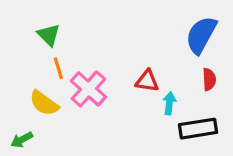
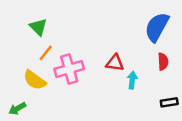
orange line: (58, 68) -> (46, 53), turned 56
pink cross: (88, 89) -> (69, 69), turned 32
black rectangle: (198, 129) -> (169, 102), moved, size x0.6

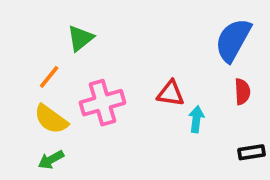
green triangle: (38, 27) -> (80, 38), moved, turned 36
orange line: (46, 53) -> (49, 77), moved
green arrow: (17, 109) -> (51, 160), moved

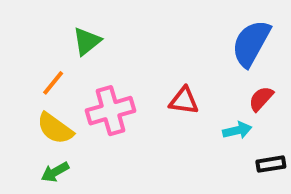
red semicircle: (242, 92) -> (261, 99), turned -135
cyan arrow: (196, 119) -> (237, 130), moved, turned 70

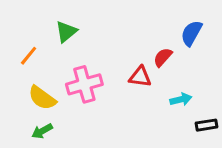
blue semicircle: (251, 43) -> (191, 33), size x0.7
orange line: (53, 83) -> (29, 56), moved
red semicircle: (261, 99) -> (163, 57), moved

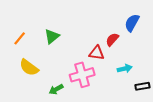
green triangle: (66, 32) -> (52, 36), moved
pink cross: (84, 84) -> (82, 75), moved
green arrow: (42, 131) -> (56, 89), moved

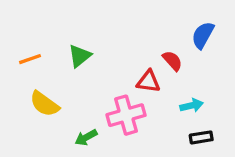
orange line: (20, 38) -> (30, 59), turned 32
red semicircle: (112, 39) -> (172, 61), turned 96
black rectangle: (142, 86) -> (201, 137), moved

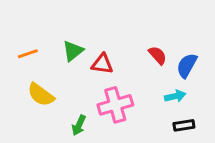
blue semicircle: (203, 35) -> (187, 65), moved
red triangle: (148, 81) -> (102, 64), moved
green arrow: (86, 137) -> (79, 125), turned -36

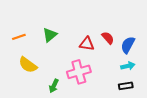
red triangle: (102, 64) -> (87, 44), moved
cyan arrow: (175, 96) -> (128, 66), moved

